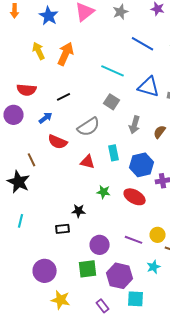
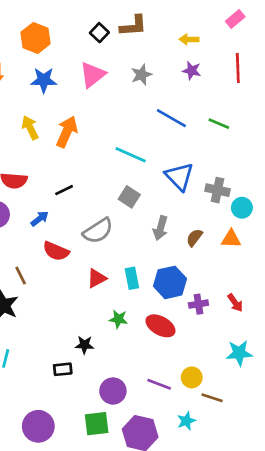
blue star: (49, 16) -> (44, 80), turned -30
blue triangle: (149, 87) -> (179, 176), turned 30
cyan rectangle: (114, 153) -> (132, 278), moved
red triangle: (88, 162) -> (97, 278), turned -42

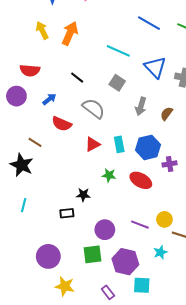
black line: (64, 190) -> (77, 78), moved, turned 64
gray semicircle: (98, 231) -> (94, 108), turned -110
brown line: (21, 276) -> (35, 142), turned -32

